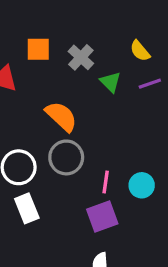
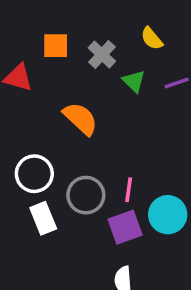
yellow semicircle: (140, 51) -> (152, 39), moved
gray circle: (66, 157) -> (86, 195), moved
cyan circle: (142, 185) -> (168, 215), moved, size x1.4

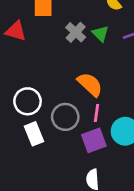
gray cross: (102, 55) -> (76, 32), moved
orange semicircle: (81, 119) -> (90, 84), moved

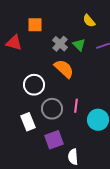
orange semicircle: (90, 84) -> (64, 69), moved
white circle: (28, 101) -> (34, 85), moved
purple square: (94, 140) -> (54, 140), moved

